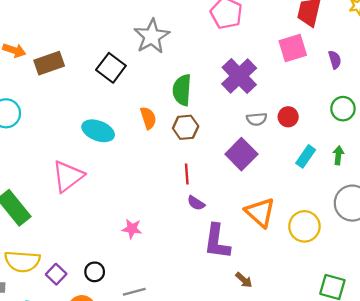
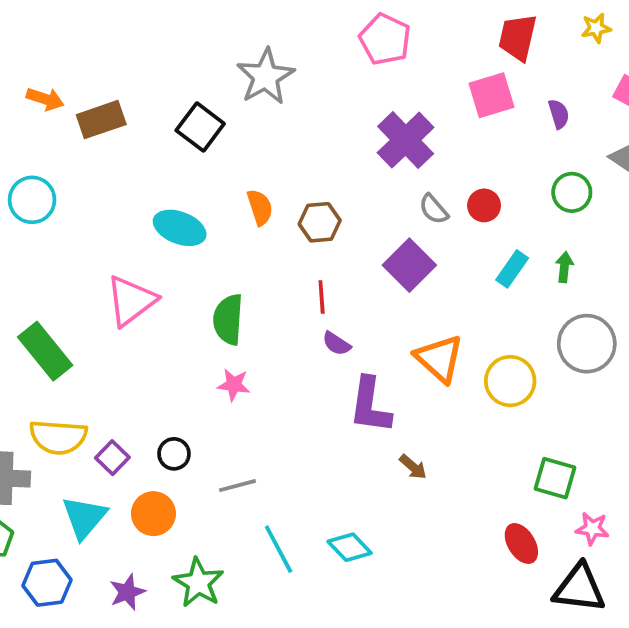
green semicircle: (182, 90) -> (228, 319), moved
gray semicircle: (257, 119) -> (434, 209), turned 54

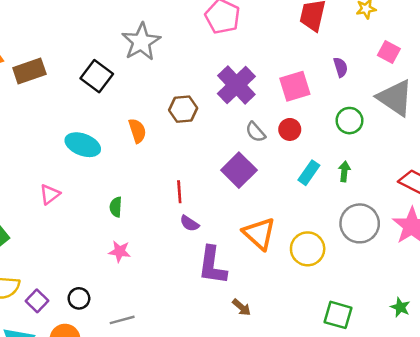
pink square: (492, 95) -> (295, 86), moved
brown hexagon: (320, 222) -> (183, 109), moved
pink triangle: (131, 301) -> (50, 194), size x0.6
green semicircle: (228, 319) -> (116, 207), size x0.6

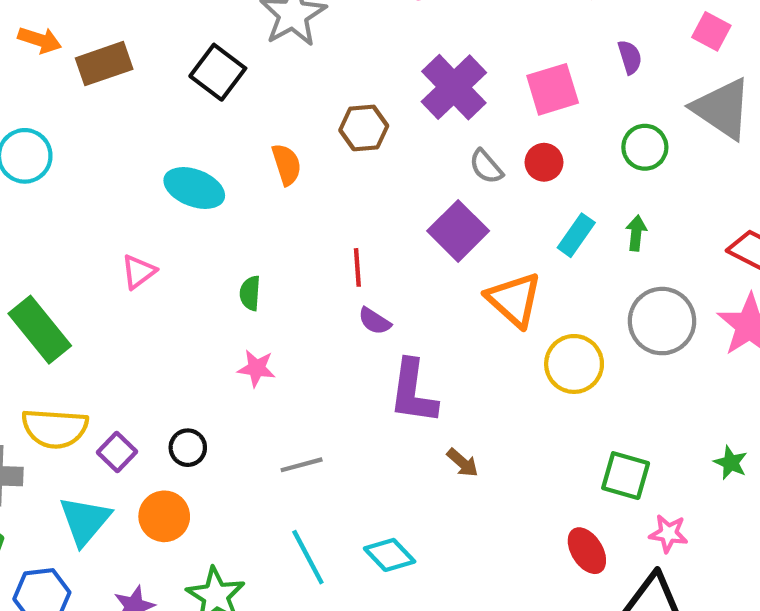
orange triangle: (259, 234) -> (514, 300), moved
gray line: (122, 320) -> (302, 465), moved

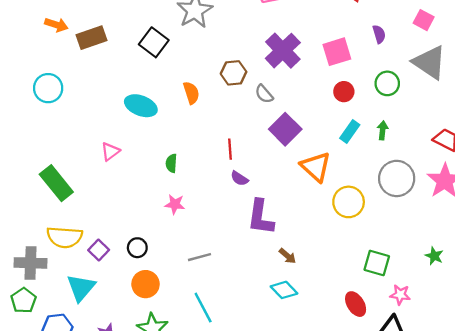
red circle: (544, 162) -> (344, 92), moved
gray semicircle: (486, 167) -> (264, 94), moved
orange circle: (164, 516) -> (146, 284), moved
cyan diamond: (390, 555) -> (284, 290), moved

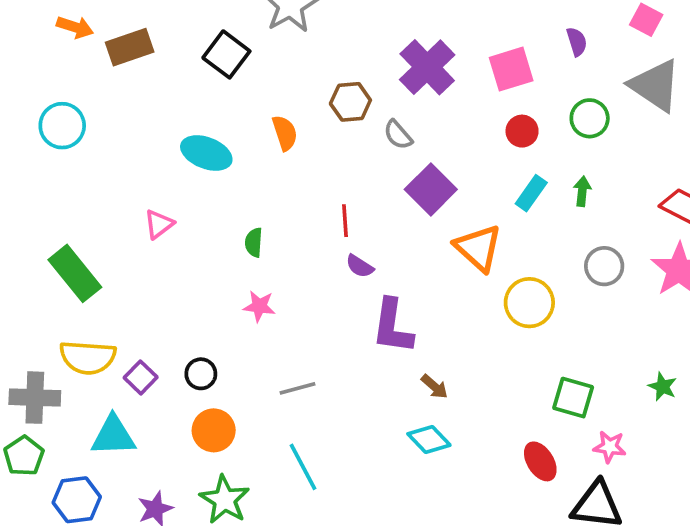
gray circle: (397, 178) -> (604, 266), size x0.7
cyan triangle: (81, 288) -> (113, 436), turned 48

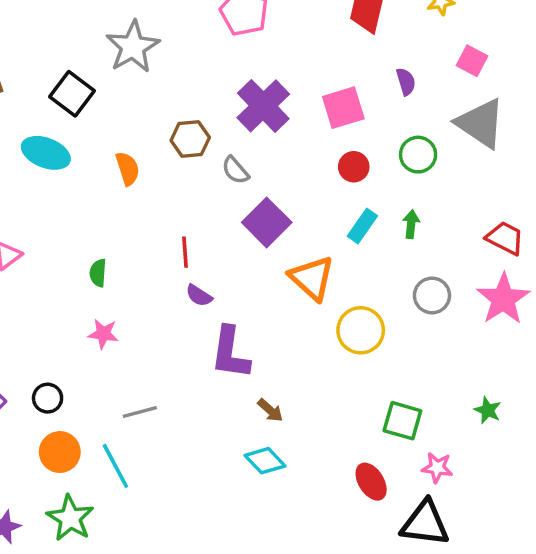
cyan ellipse: (206, 153) -> (46, 153), moved
cyan line: (303, 467) -> (115, 466), moved

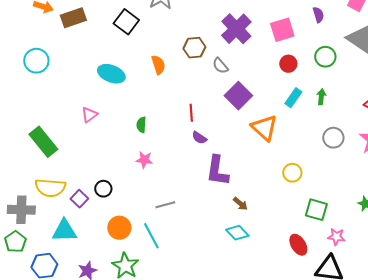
cyan ellipse: (46, 153) -> (111, 74), moved
yellow circle: (361, 330) -> (292, 173), moved, size x0.7
black circle: (48, 398) -> (103, 189), moved

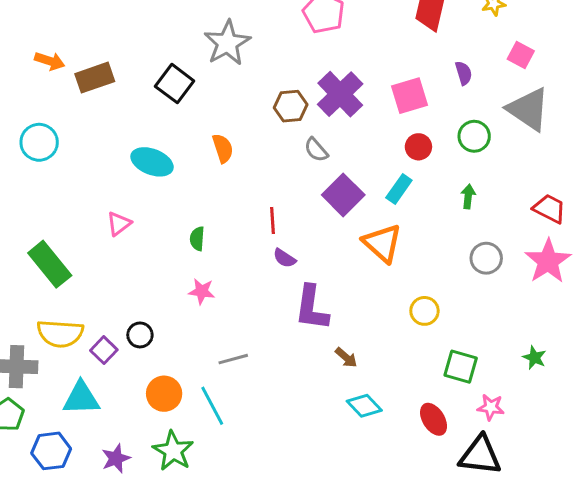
brown hexagon: (194, 48) -> (291, 106), moved
cyan rectangle: (293, 98) -> (399, 189), moved
cyan diamond: (237, 233) -> (364, 406), moved

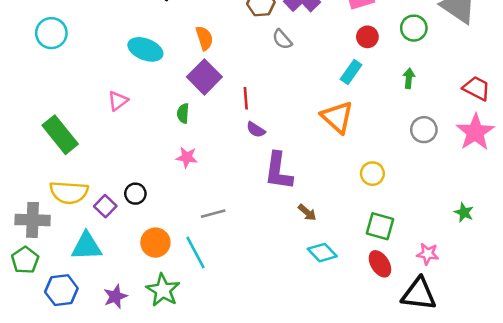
purple square: (343, 195) -> (204, 77), moved
green square: (461, 367) -> (380, 226), moved

